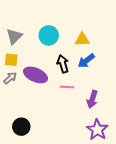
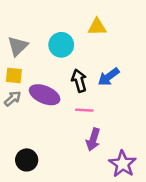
yellow triangle: (82, 39) -> (97, 27), moved
purple arrow: (92, 99) -> (93, 140), moved

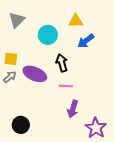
gray triangle: (18, 46) -> (17, 20), moved
blue arrow: (109, 77) -> (86, 41), moved

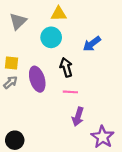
yellow triangle: (76, 21) -> (59, 14), moved
purple ellipse: (35, 74) -> (37, 79), turned 50
black circle: (21, 125) -> (15, 140), moved

